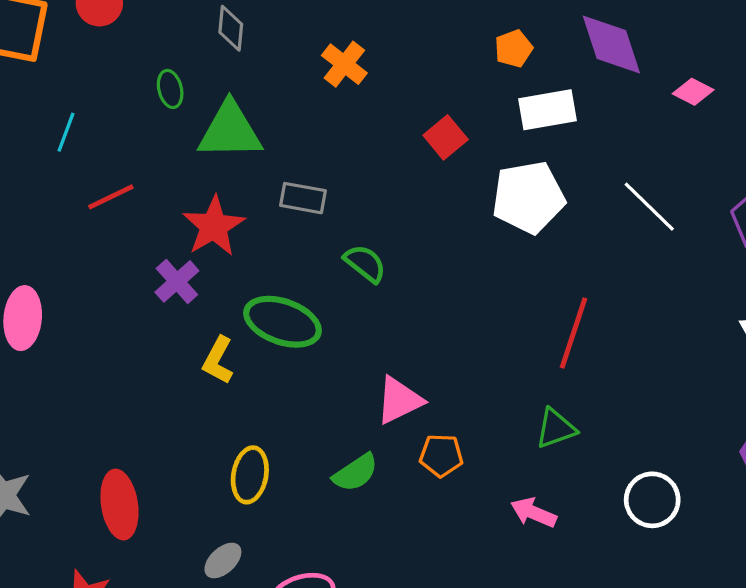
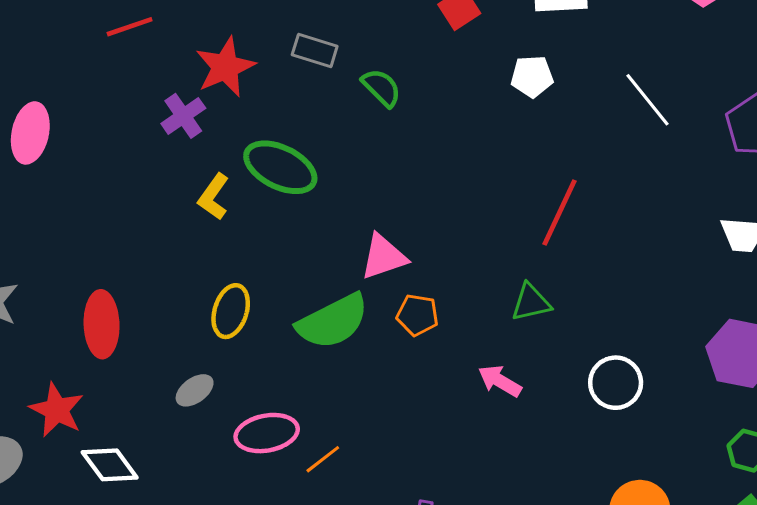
white pentagon: (528, 197) -> (532, 76), size x0.6
green semicircle: (365, 263) -> (381, 88), moved
green semicircle: (355, 473) -> (333, 321), size x1.6

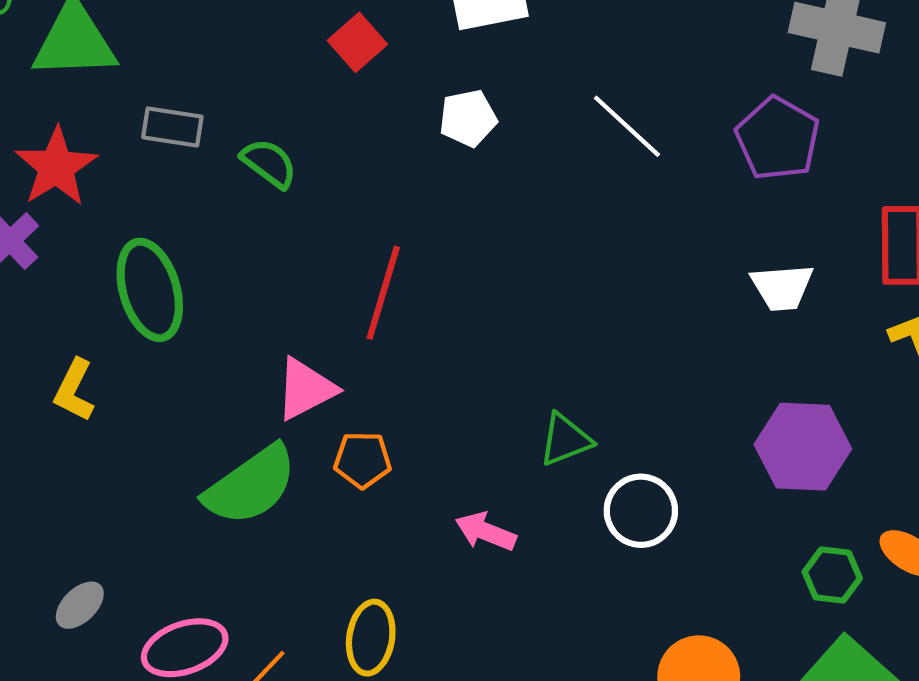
green ellipse: (280, 167) -> (150, 290), turned 56
yellow L-shape: (214, 197) -> (74, 390), moved
red line: (560, 213) -> (383, 293), moved
green triangle: (531, 302) -> (565, 440), moved
yellow ellipse: (231, 311) -> (371, 638), moved

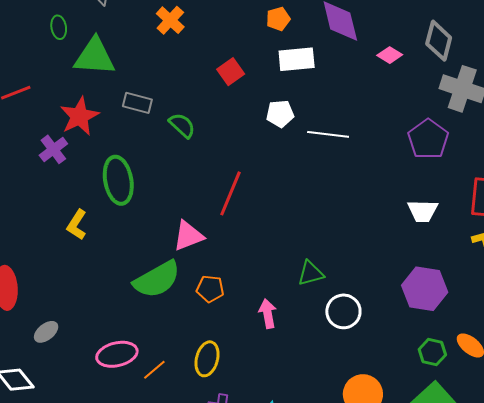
white line: (627, 126) -> (328, 134), moved, turned -42
orange pentagon: (363, 460) -> (210, 289), moved
pink arrow: (486, 532) -> (268, 314), turned 52
gray ellipse: (80, 605) -> (46, 332), moved

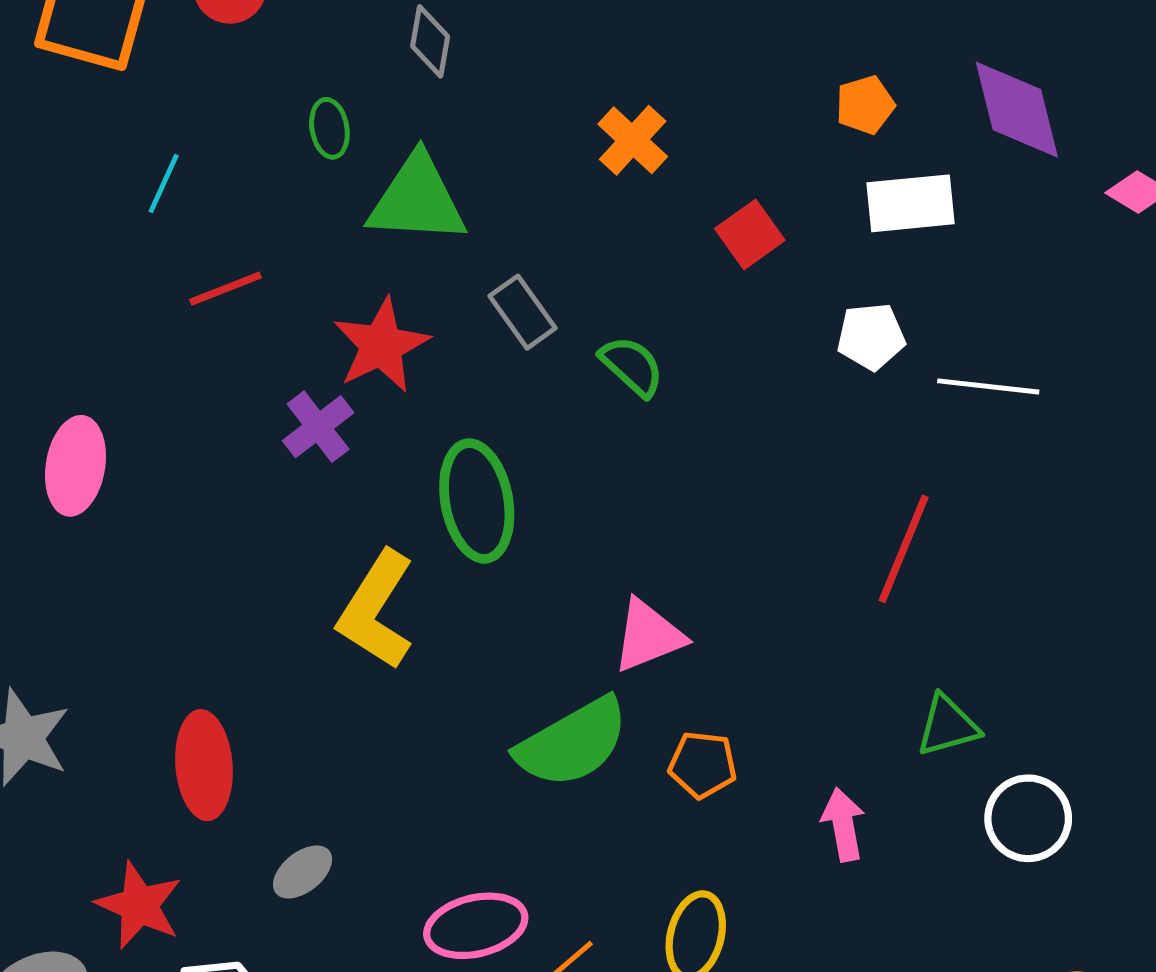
orange cross: (170, 20) -> (633, 140), moved
gray rectangle: (137, 103) -> (523, 312), turned 40
red line: (230, 193) -> (904, 549), moved
yellow L-shape: (77, 225) -> (376, 610), size x1.6

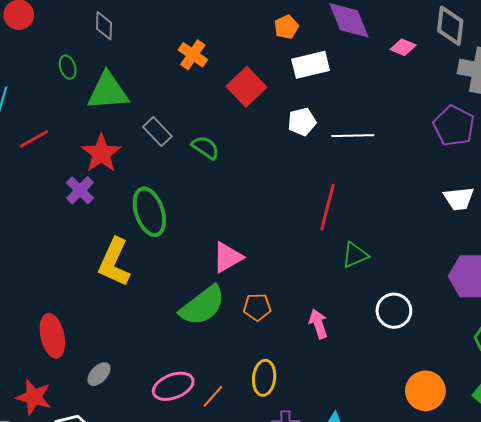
red square: (750, 234) -> (246, 87), size x1.4
green triangle: (948, 726) -> (355, 255), moved

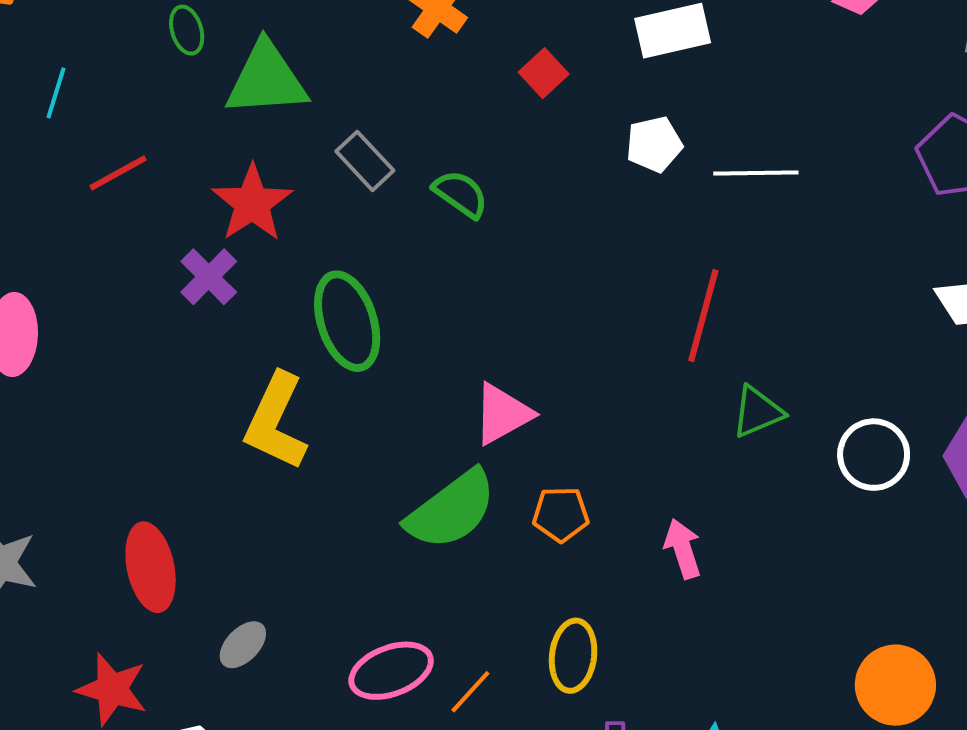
red square: (246, 87) -> (544, 73), size x0.6
white circle: (394, 311) -> (874, 455), moved

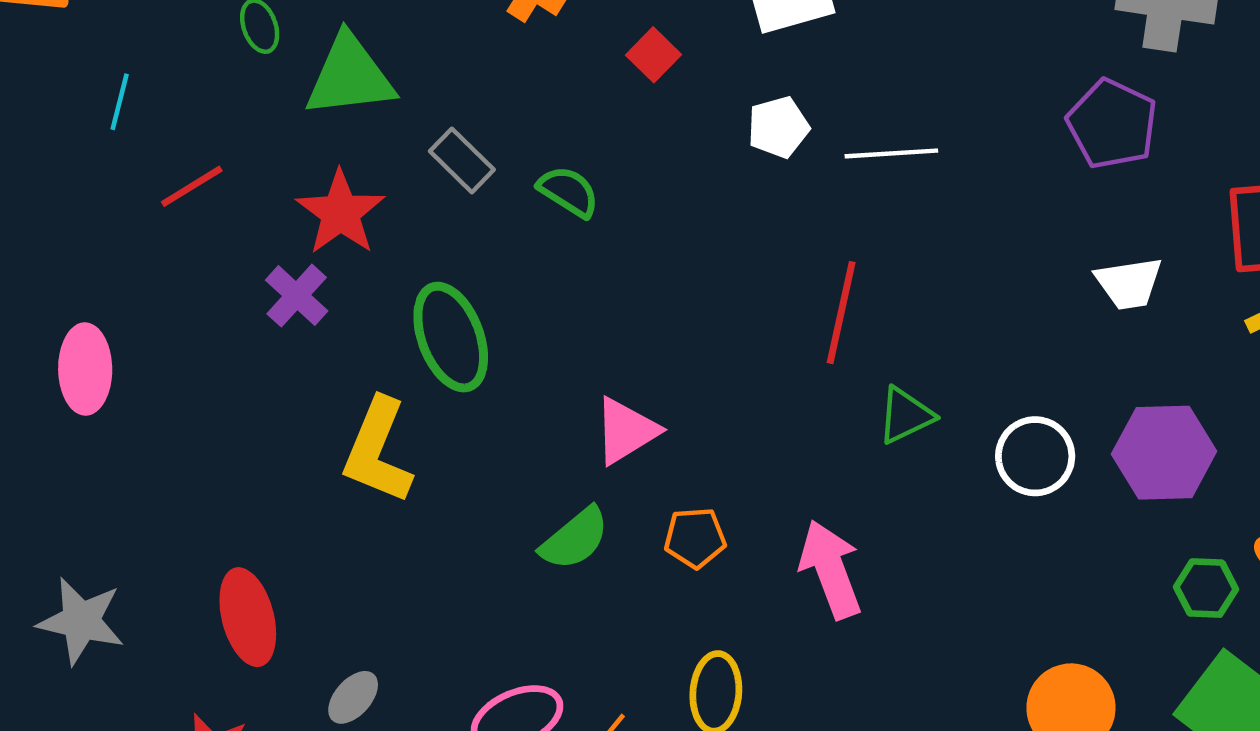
green semicircle: (451, 510) -> (575, 539), size x0.7
pink arrow: (683, 549) -> (831, 569), size x1.5

